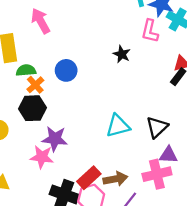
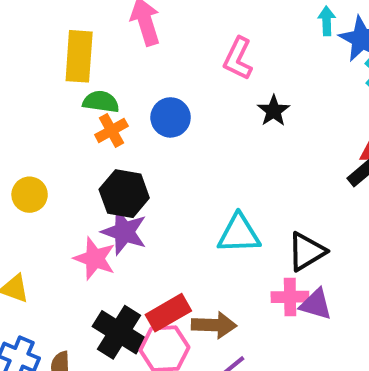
pink L-shape: (150, 31) -> (238, 59), moved
black hexagon: (32, 108) -> (124, 194), moved
pink cross: (157, 174) -> (290, 297), moved, size x0.7

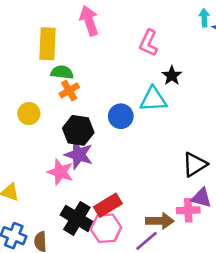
blue circle: (171, 117) -> (121, 116), moved
yellow circle: (30, 195) -> (29, 114), moved
cyan triangle: (239, 234) -> (153, 99), moved
pink cross: (290, 297) -> (188, 210), moved
brown arrow: (214, 325) -> (160, 221), moved

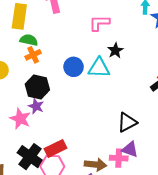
pink L-shape: (149, 43) -> (99, 23), turned 60
blue circle: (121, 116) -> (74, 67), moved
purple star: (79, 155) -> (36, 106), size x0.7

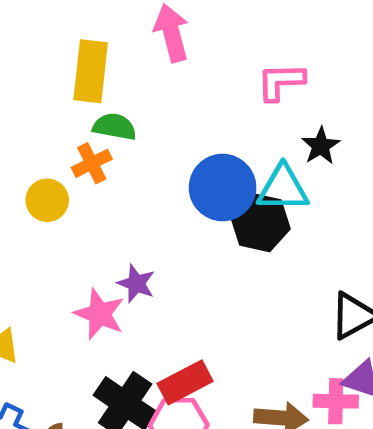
orange cross: (33, 55) -> (92, 163), moved
blue circle: (74, 67) -> (223, 188), size x1.4
black hexagon: (37, 87) -> (260, 222), moved

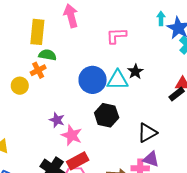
black star: (321, 146) -> (135, 71), moved
black hexagon: (260, 222) -> (107, 115), moved
pink star: (100, 314) -> (72, 135), moved

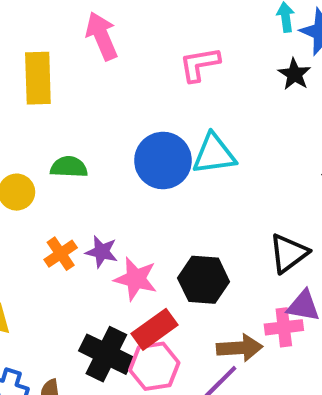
green semicircle: (47, 55) -> (69, 167), moved
orange cross: (38, 70) -> (61, 254), moved
black star: (135, 71) -> (294, 74), moved
black hexagon: (107, 115) -> (204, 280), moved

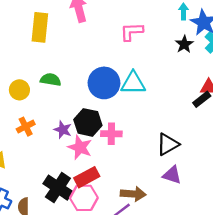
orange cross: (61, 254) -> (26, 127), moved
black hexagon: (204, 280) -> (88, 122), moved
pink cross: (284, 327) -> (111, 134), moved

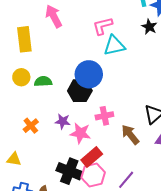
cyan triangle: (133, 83) -> (114, 46), moved
yellow circle: (19, 90) -> (21, 77), moved
black hexagon: (88, 122) -> (80, 91), moved
brown arrow: (133, 194) -> (130, 135), moved, turned -120

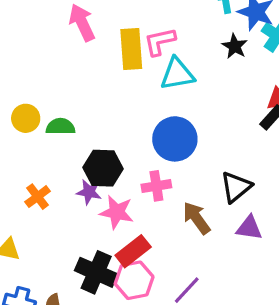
yellow rectangle: (24, 39) -> (131, 49), moved
blue circle: (89, 74) -> (175, 139), moved
black hexagon: (80, 91) -> (103, 168), moved

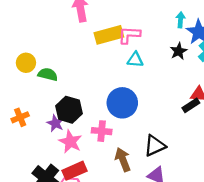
yellow rectangle: (131, 49) -> (109, 35), turned 64
cyan triangle: (177, 74) -> (135, 60), size x0.7

